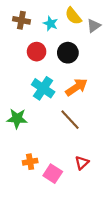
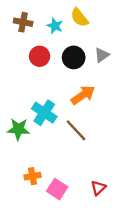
gray triangle: (94, 26) -> (102, 55), moved
cyan cross: (43, 88) -> (44, 113), moved
red triangle: (82, 163) -> (98, 188), moved

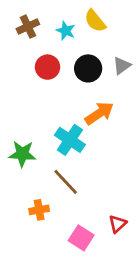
brown cross: (23, 22) -> (28, 26), turned -36
cyan cross: (44, 113) -> (70, 140), moved
brown line: (76, 130) -> (66, 182), moved
pink square: (57, 189) -> (81, 238), moved

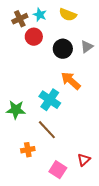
yellow semicircle: (95, 21) -> (68, 15), turned -30
cyan star: (66, 31) -> (40, 15), moved
red circle: (48, 67) -> (34, 37), moved
orange arrow: (99, 113) -> (71, 81), turned -105

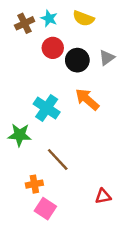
red circle: (34, 37) -> (53, 48), moved
cyan cross: (50, 100) -> (47, 108), moved
red triangle: (84, 160) -> (103, 196), turned 32
pink square: (58, 170) -> (45, 209), moved

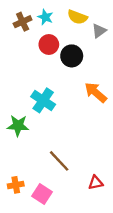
gray triangle: (107, 58) -> (99, 31), moved
orange arrow: (87, 99) -> (96, 92), moved
brown line: (58, 160) -> (59, 161), moved
orange cross: (34, 184) -> (16, 185), moved

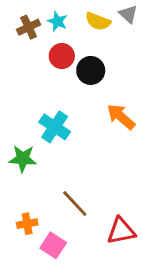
gray triangle: (99, 31) -> (128, 14), moved, turned -42
red triangle: (96, 183) -> (121, 231), size x1.5
orange cross: (16, 185) -> (27, 224), moved

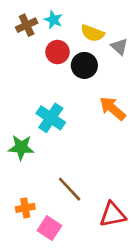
gray triangle: (128, 14) -> (119, 47), moved
yellow semicircle: (98, 21) -> (92, 33), moved

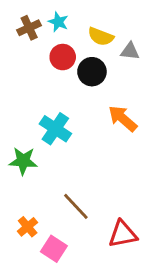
gray triangle: (119, 47) -> (130, 51), turned -36
orange cross: (25, 208) -> (28, 227), turned -30

